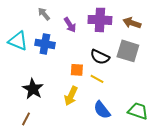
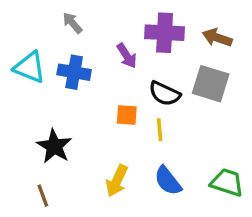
purple arrow: (70, 25) -> (127, 56), moved
yellow line: (97, 79) -> (160, 130), turned 56
yellow arrow: (71, 96) -> (117, 181), moved
brown line: (26, 119) -> (43, 196), turned -48

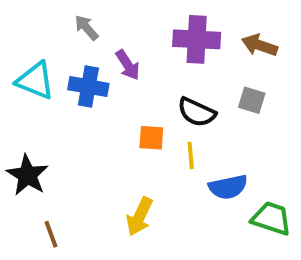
purple arrow: (127, 56) -> (128, 65), moved
gray square: (211, 84) -> (252, 100), size x0.6
black star: (54, 146) -> (27, 175), moved
blue semicircle: (168, 181) -> (228, 187), moved, turned -64

